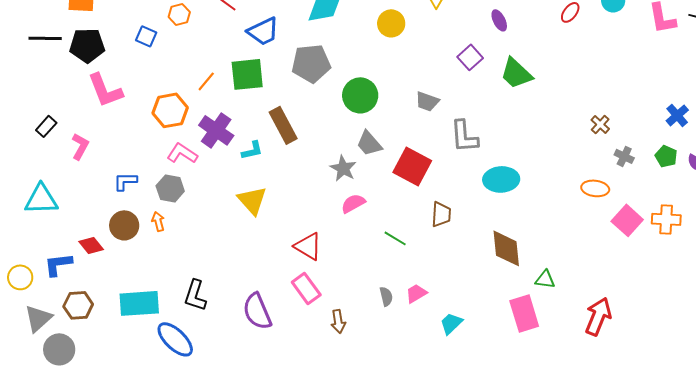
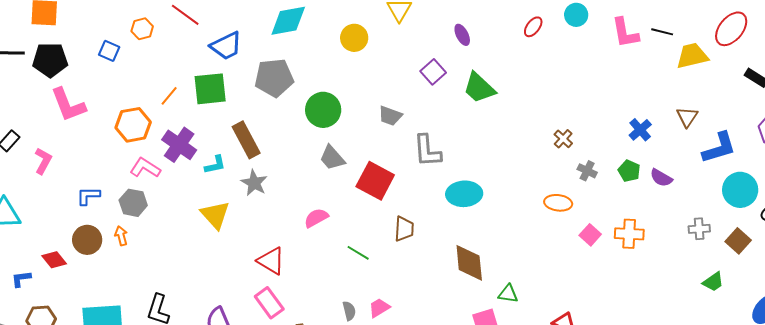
gray star: (343, 168) -> (254, 183), moved
pink square: (627, 220) -> (590, 235), size x0.7
blue L-shape: (58, 264) -> (21, 279), size x0.7

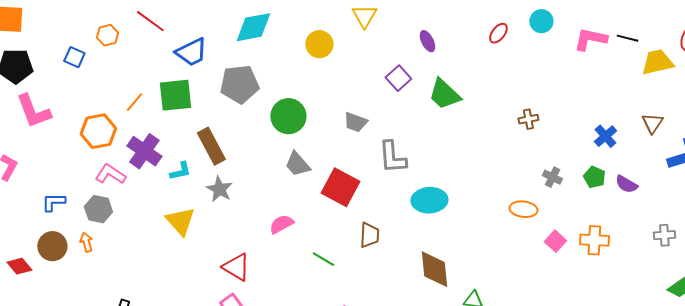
pink L-shape: (625, 33) -> (590, 39), turned 112
brown cross: (563, 139) -> (528, 119), moved, turned 36

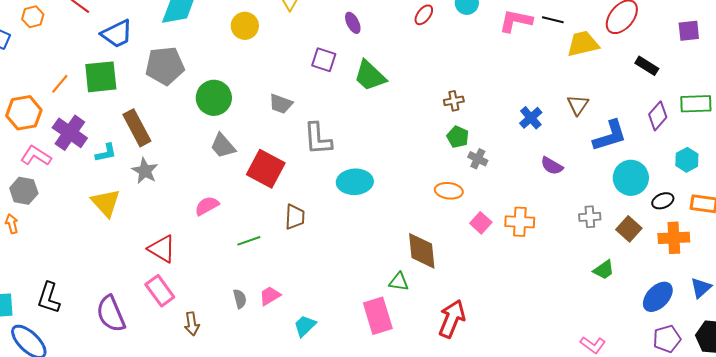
purple square: (398, 78) -> (324, 60), turned -30
green pentagon: (594, 177) -> (458, 137), moved
green line: (323, 259) -> (249, 241), turned -50
brown diamond: (434, 269) -> (422, 251), moved

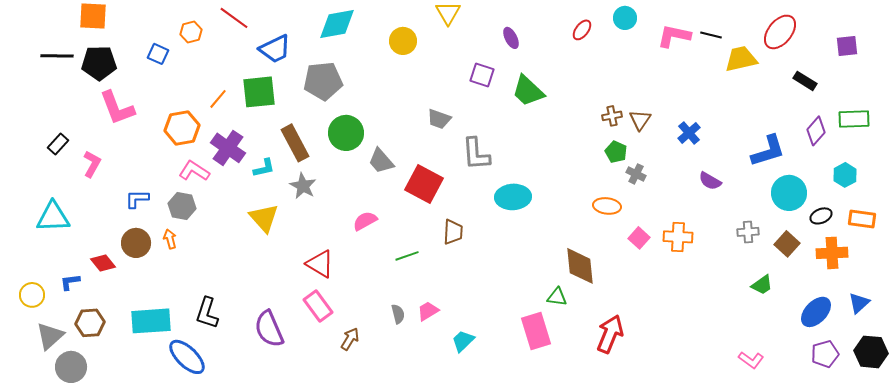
green circle: (214, 98) -> (346, 133), moved
brown triangle: (578, 105) -> (640, 120), moved
brown arrow: (192, 324) -> (350, 339), turned -140

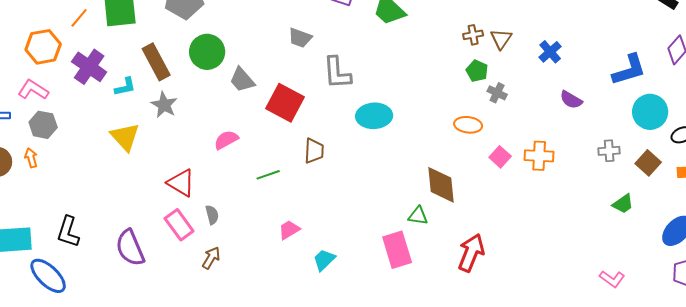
pink L-shape: (194, 171) -> (33, 90), moved
gray semicircle: (398, 314) -> (212, 215), moved

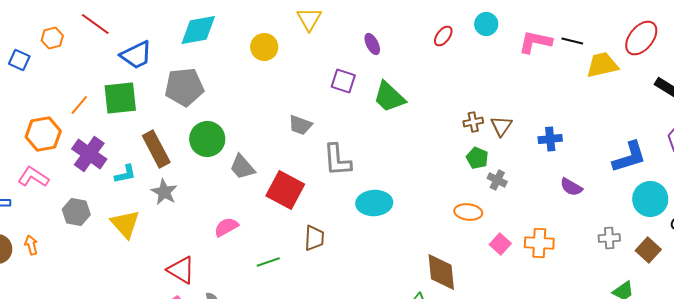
blue cross: (550, 52) -> (550, 139), turned 35
gray hexagon: (43, 125) -> (76, 212), moved

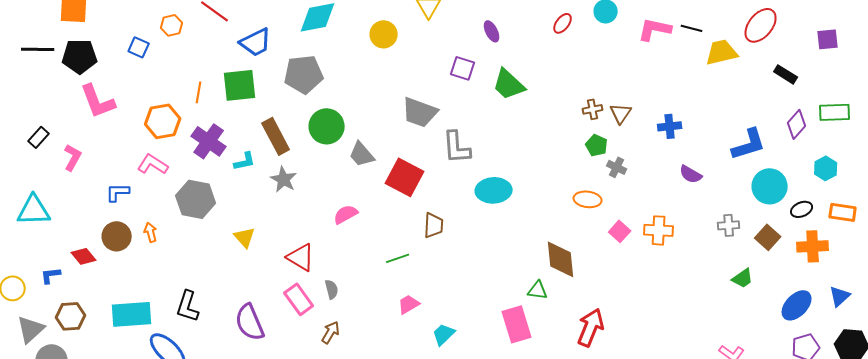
orange line: (79, 105) -> (199, 92), turned -30
gray trapezoid: (300, 125) -> (420, 112), size x1.5
gray hexagon: (76, 212) -> (196, 199), size x1.4
yellow triangle: (125, 224) -> (245, 237), moved, size x0.7
green line: (268, 262) -> (398, 258), moved

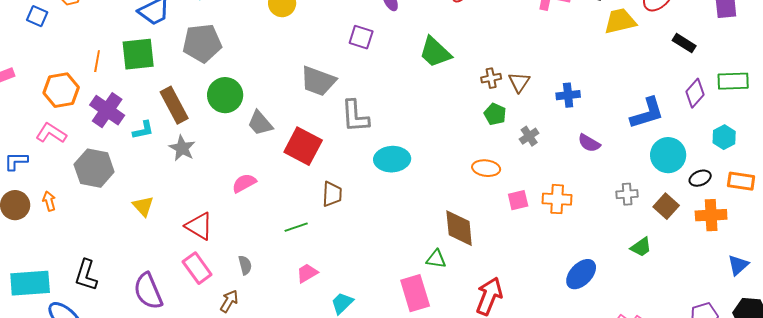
green trapezoid: (509, 84) -> (435, 52), moved
gray cross: (617, 167) -> (529, 136), moved, turned 30
pink square: (620, 231) -> (518, 200), turned 35
gray semicircle: (332, 289) -> (245, 265), moved
blue ellipse: (797, 305) -> (581, 274), moved

